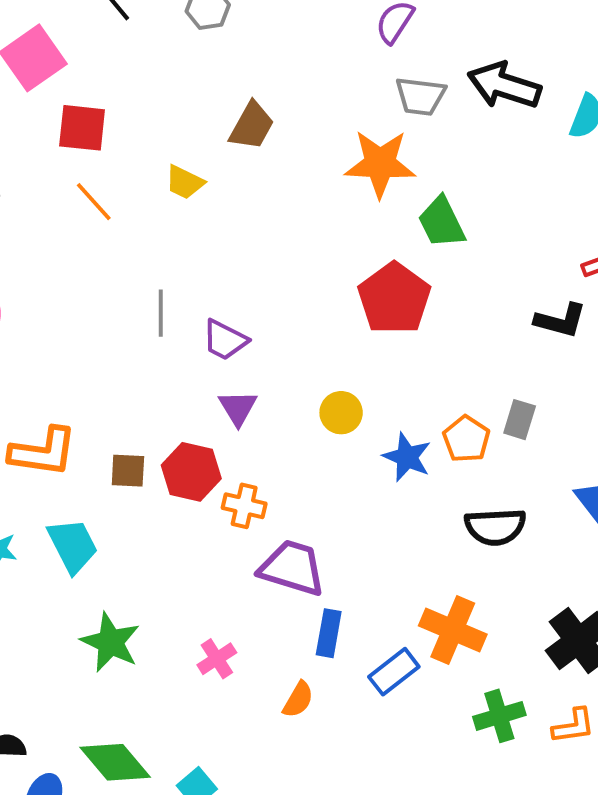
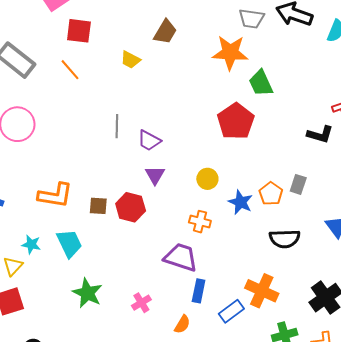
orange line: (94, 202) -> (70, 70), moved
orange cross: (244, 506) -> (200, 222), moved

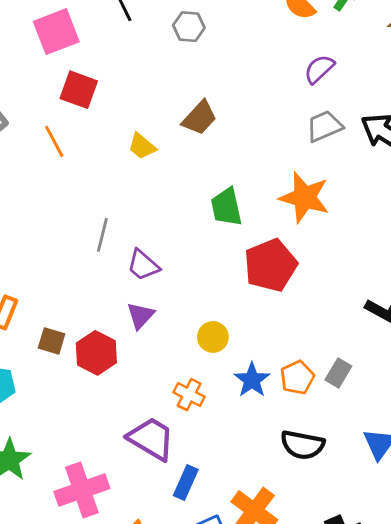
gray trapezoid: (251, 19) -> (324, 126), turned 136
orange star: (230, 53) -> (304, 197), moved
green trapezoid: (261, 83) -> (226, 207), moved
blue rectangle: (199, 291) -> (186, 482), moved
pink cross: (141, 303) -> (82, 490), size x1.8

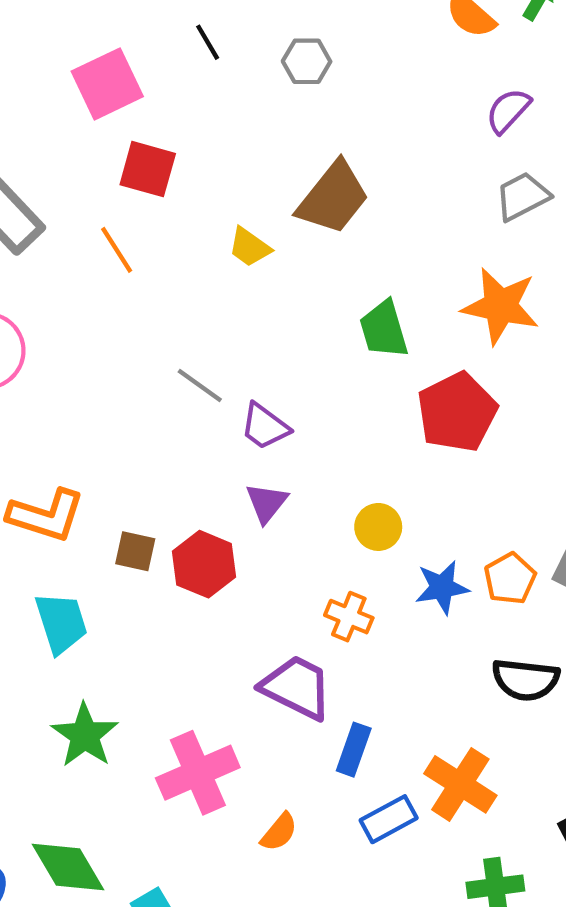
brown trapezoid: (199, 118) -> (333, 198), size x1.4
gray line: (102, 235) -> (200, 386), turned -64
blue star: (252, 380) -> (442, 587), turned 30

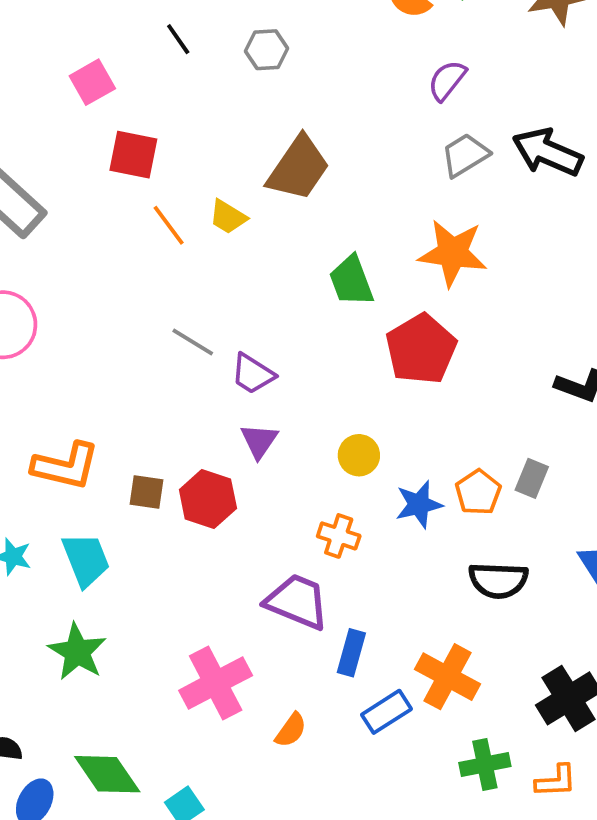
pink square: (107, 84) -> (92, 82), size x0.7
orange line: (117, 250) -> (169, 225), moved
green star: (85, 735) -> (77, 652), moved

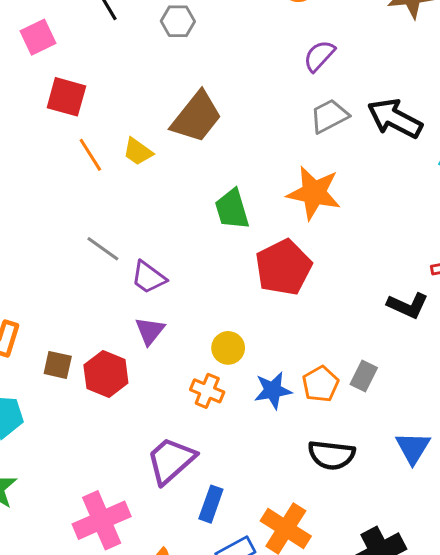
orange cross: (339, 536) -> (207, 391), moved
purple trapezoid: (297, 602) -> (171, 460), turned -68

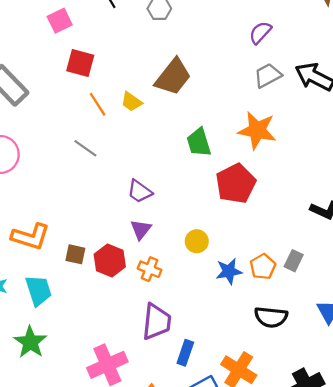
gray line: (103, 249) -> (85, 148), moved
orange cross: (207, 391) -> (150, 269), moved
purple trapezoid: (171, 460) -> (156, 322), turned 138

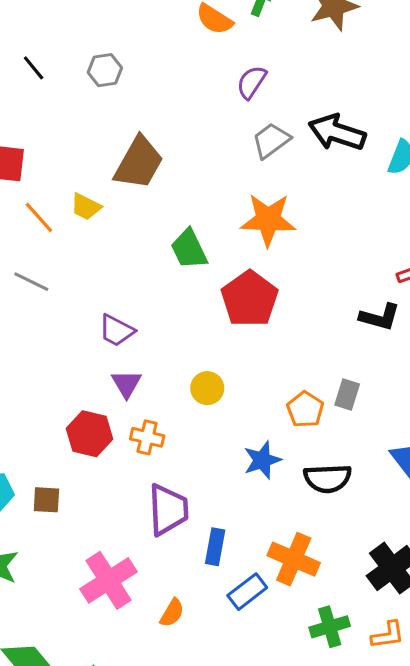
brown square: (75, 254) -> (46, 500), moved
blue star: (229, 271) -> (262, 460), moved

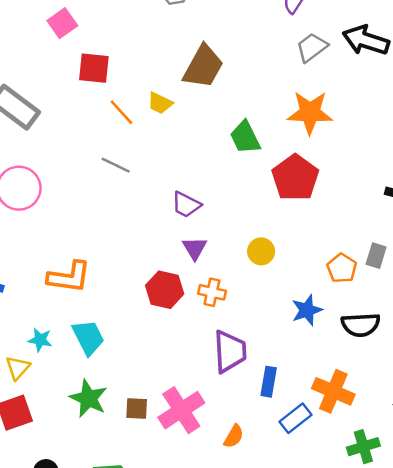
brown square: (46, 500) -> (137, 409), moved

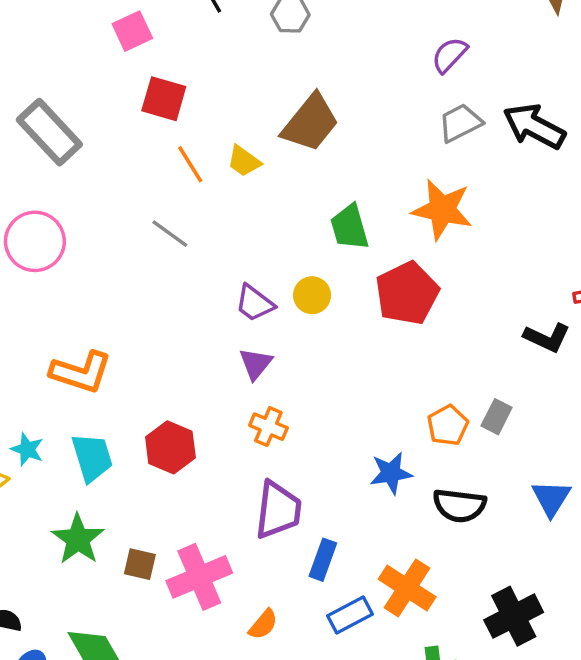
yellow circle: (261, 251) -> (312, 295), moved
red hexagon: (165, 290) -> (170, 447), moved

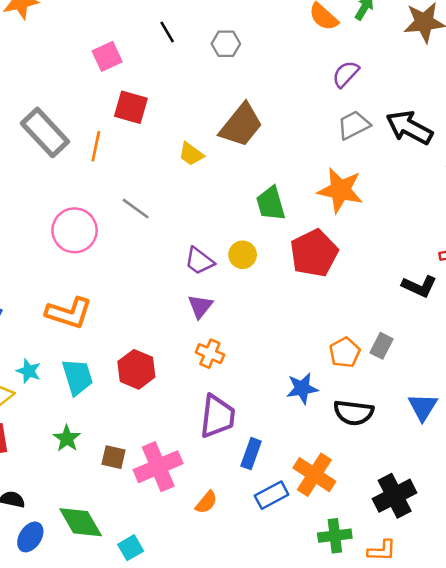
orange line: (190, 164) -> (96, 146), moved, turned 44
pink circle: (35, 241) -> (75, 230), moved
green star: (78, 539) -> (67, 438), size x0.7

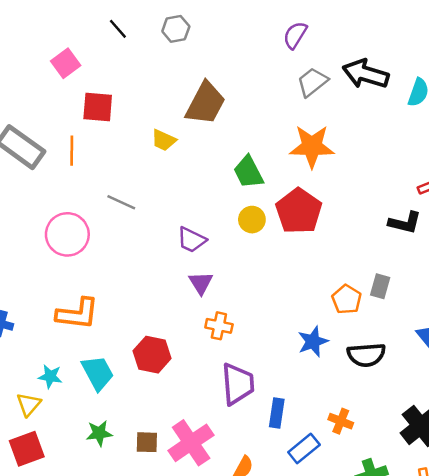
yellow circle: (243, 255) -> (252, 220), moved
green star: (67, 438) -> (99, 433), turned -30
orange cross: (314, 475) -> (341, 421), size x0.6

